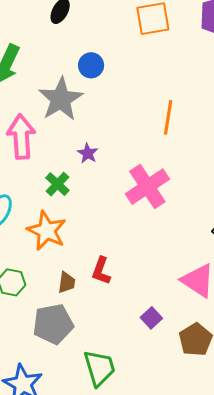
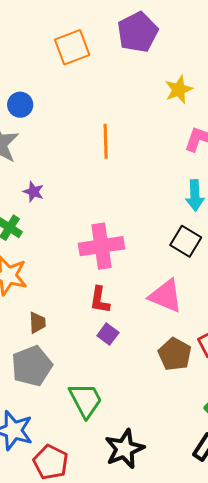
pink cross: (147, 187) -> (101, 246), moved, turned 36
red L-shape: (101, 271) -> (100, 300), moved
purple square: (151, 318) -> (108, 334), moved

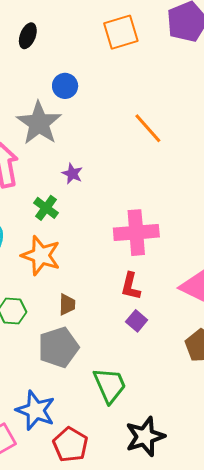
orange line: (106, 141) -> (148, 128), turned -44

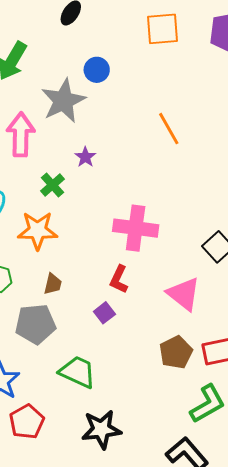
orange star: (41, 255) -> (37, 230), turned -30
purple square: (137, 321) -> (104, 313), moved
green trapezoid: (110, 385) -> (78, 372), turned -54

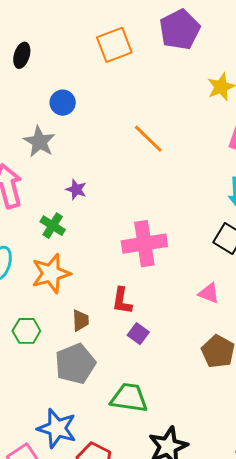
gray star: (63, 101) -> (39, 142), size x0.7
red L-shape: (119, 279) -> (122, 301), moved
pink triangle: (184, 294) -> (209, 293), size x0.6

